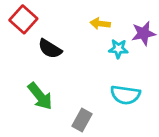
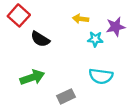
green arrow: (40, 96) -> (32, 77), turned -70
gray rectangle: (82, 120) -> (66, 96), turned 36

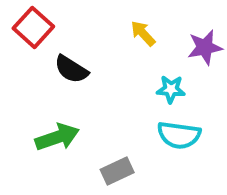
yellow arrow: (81, 19) -> (143, 33), turned 40
cyan star: (95, 39) -> (171, 89), moved

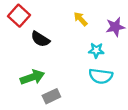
gray rectangle: (117, 171) -> (51, 96), moved

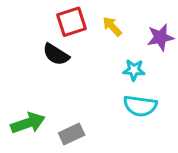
red square: (19, 16) -> (72, 22), moved, turned 30
green arrow: (32, 77) -> (28, 123), moved

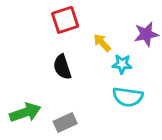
yellow arrow: (112, 26) -> (102, 43), moved
black semicircle: (56, 54) -> (62, 67), moved, turned 40

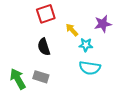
green arrow: (25, 113) -> (18, 79), turned -100
gray rectangle: (65, 122) -> (41, 77), moved, turned 42

